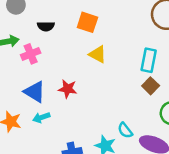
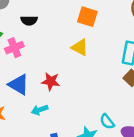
orange square: (87, 22) -> (87, 17), moved
cyan arrow: (41, 117) -> (40, 110), moved

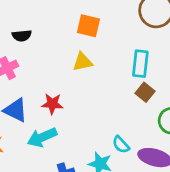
yellow triangle: (80, 47) -> (83, 62), turned -36
cyan arrow: (40, 110) -> (42, 137), size x1.5

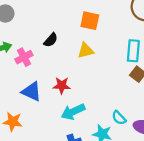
black semicircle: (22, 36) -> (51, 40), moved, turned -42
cyan arrow: (42, 137) -> (73, 112), moved

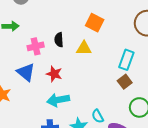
black semicircle: (51, 40) -> (59, 40), moved, turned 120
pink cross: (24, 57) -> (36, 46), moved

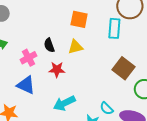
cyan rectangle: (126, 60) -> (114, 28), moved
red star: (54, 74) -> (57, 70), moved
brown square: (125, 82) -> (123, 68), size x1.5

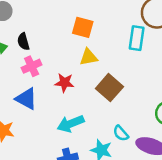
orange square: (79, 19) -> (83, 27), moved
black semicircle: (49, 45) -> (23, 42), moved
brown square: (123, 68) -> (109, 88), moved

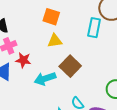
red star: (64, 83) -> (23, 60), moved
cyan arrow: (71, 124) -> (45, 79), moved

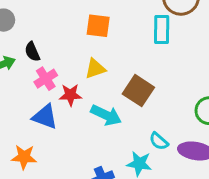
yellow triangle: (55, 41) -> (95, 69), moved
cyan arrow: (45, 79) -> (106, 115), turned -125

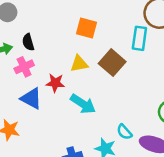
pink cross: (46, 79) -> (24, 67), moved
brown square: (138, 91) -> (112, 63), moved

